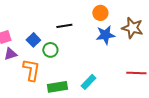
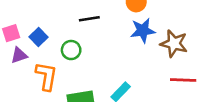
brown star: (132, 28) -> (174, 44), moved
blue square: (33, 40) -> (39, 37), moved

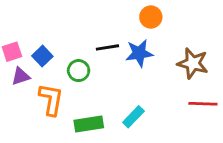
black line: (89, 19) -> (107, 47), moved
blue star: (143, 31) -> (139, 53), moved

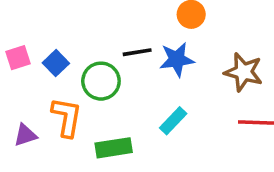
green circle: (79, 71) -> (101, 81), size x1.4
purple triangle: (21, 76) -> (25, 135), moved
cyan rectangle: (133, 117) -> (173, 121), moved

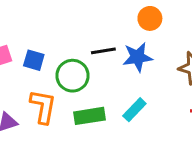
blue square: (56, 63) -> (34, 60), turned -30
green rectangle: (114, 148) -> (90, 116), moved

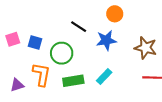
black line: (103, 51) -> (79, 27), moved, turned 42

